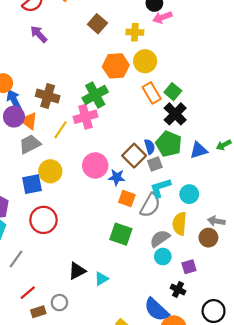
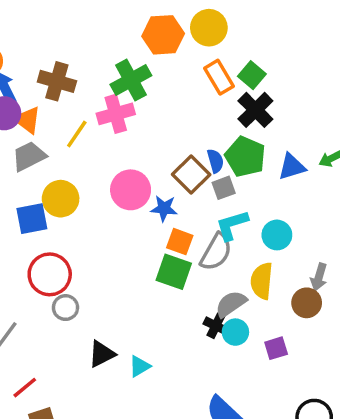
gray arrow: (216, 221) -> (319, 277), turned -84
green square: (121, 234) -> (174, 272), moved
black cross: (178, 289) -> (216, 326), moved
gray circle: (59, 303) -> (65, 308), moved

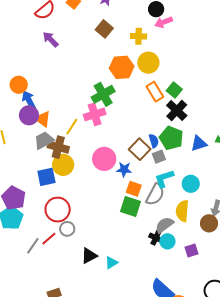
brown cross: (57, 81) -> (58, 147), moved
red line: (25, 388) -> (49, 239), moved

